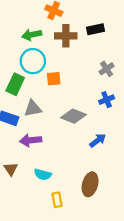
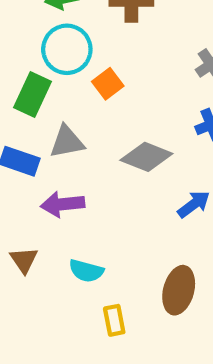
orange square: (54, 79) -> (108, 84), turned -32

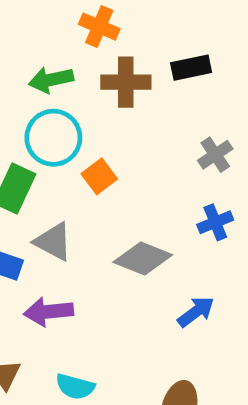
gray triangle: (67, 142) -> (53, 242), turned 39

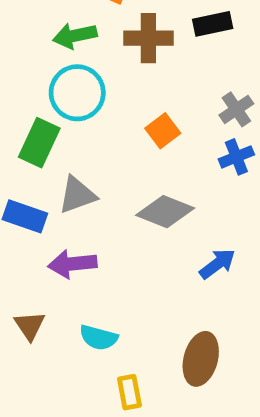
orange square: (99, 176) -> (163, 131), moved
blue cross: (215, 222) -> (236, 157), moved
gray triangle: (53, 242) -> (77, 195), turned -48

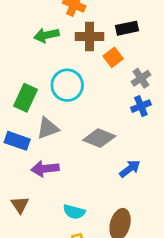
cyan circle: (77, 93) -> (67, 85), moved
orange square: (163, 131) -> (113, 57), moved
cyan semicircle: (99, 337) -> (74, 212), moved

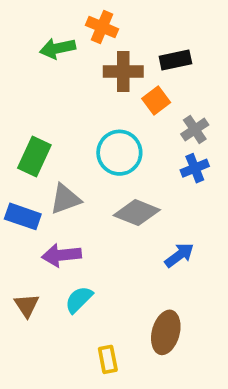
green arrow: (46, 35) -> (58, 48), moved
cyan circle: (67, 85) -> (119, 153), moved
cyan semicircle: (74, 212) -> (79, 300), moved, turned 120

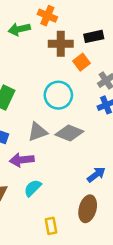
gray triangle: (65, 199) -> (38, 132), moved
blue arrow: (179, 255) -> (96, 175), moved

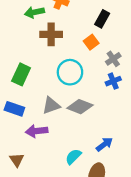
black rectangle: (94, 36) -> (102, 19), turned -49
brown cross: (61, 44) -> (51, 34), moved
cyan semicircle: (33, 188) -> (73, 157), moved

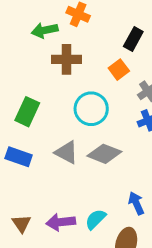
gray triangle: (51, 105) -> (66, 152), turned 48
purple arrow: (37, 131) -> (61, 222), moved
blue arrow: (104, 144) -> (136, 203), turned -77

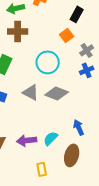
brown cross: (66, 59) -> (18, 31), moved

